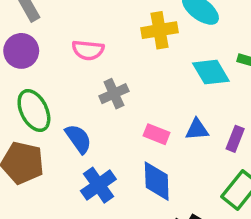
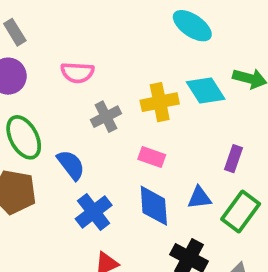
yellow cross: (159, 30) -> (160, 102), moved
blue triangle: (197, 129) -> (199, 198), moved

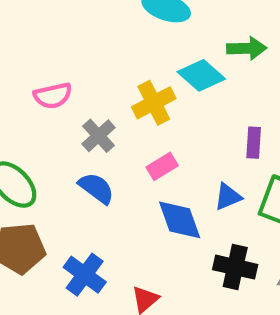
pink rectangle: (152, 157) -> (162, 166), turned -35
blue semicircle: (71, 165) -> (96, 188), moved
blue cross: (94, 212) -> (85, 275), moved

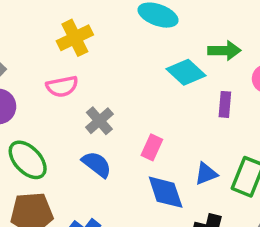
yellow cross: (154, 103) -> (75, 38), moved
purple rectangle: (254, 143) -> (225, 104), moved
pink rectangle: (162, 166) -> (152, 147), turned -35

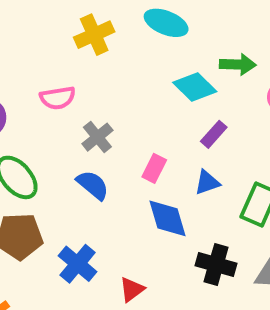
yellow cross: (75, 38) -> (94, 35), moved
purple rectangle: (225, 104) -> (214, 134), moved, turned 35
blue triangle: (206, 174) -> (207, 182), moved

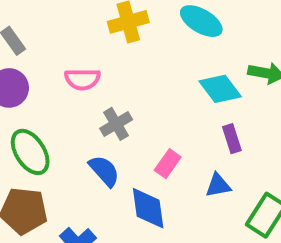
purple rectangle: (214, 134) -> (232, 139), turned -68
blue diamond: (168, 218) -> (148, 208), moved

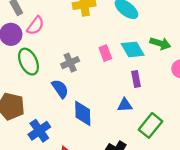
pink semicircle: (82, 79) -> (35, 26), moved, turned -60
green ellipse: (30, 152) -> (28, 62), moved
pink rectangle: (168, 164) -> (105, 53), moved, turned -63

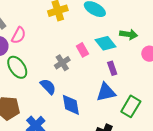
gray cross: (70, 63) -> (62, 63), moved
blue triangle: (125, 105) -> (106, 92), size x1.5

